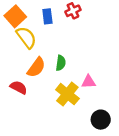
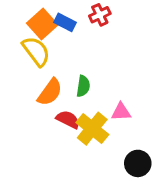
orange square: (15, 16) -> (42, 24), moved
blue rectangle: (47, 16) -> (65, 22), turned -56
red semicircle: (19, 87) -> (68, 119), moved

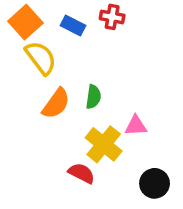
red cross: (100, 15) -> (112, 17), turned 35
orange square: (42, 24) -> (25, 22), moved
red semicircle: (68, 119) -> (81, 173), moved

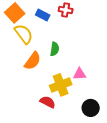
green semicircle: (93, 97) -> (55, 49), moved
yellow cross: (104, 144) -> (61, 85), turned 30

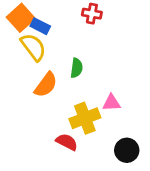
blue rectangle: (43, 15) -> (40, 26), moved

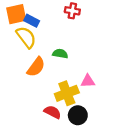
orange square: (21, 18) -> (16, 14), turned 30
green semicircle: (77, 68) -> (60, 54), turned -88
black circle: (127, 150) -> (78, 115), moved

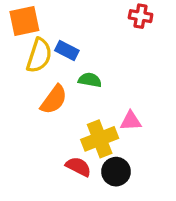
red cross: (72, 11) -> (141, 16), moved
blue rectangle: (32, 21) -> (67, 51), moved
yellow semicircle: (26, 37) -> (39, 55), turned 55

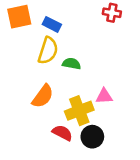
blue rectangle: (67, 51) -> (52, 24), moved
yellow semicircle: (39, 55) -> (48, 51), moved
orange semicircle: (54, 100) -> (43, 96), moved

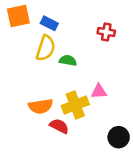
red cross: (112, 13) -> (106, 32), moved
orange semicircle: (43, 96) -> (41, 106), moved, turned 45
black circle: (92, 137) -> (119, 137), moved

